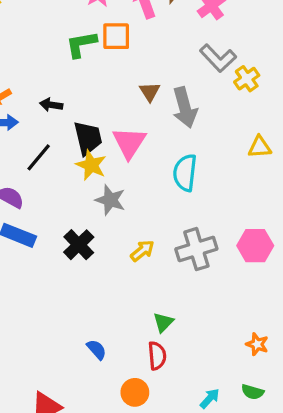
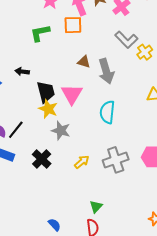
orange square: (116, 36) -> (73, 25), moved
brown triangle: (150, 92) -> (84, 62), turned -40
black line: (39, 157) -> (16, 130), moved

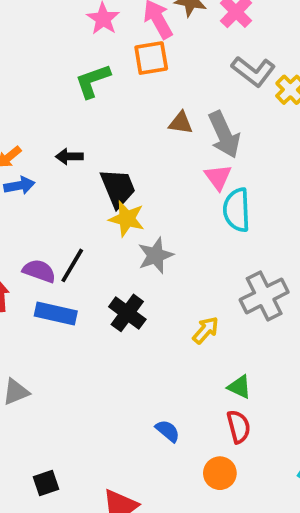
pink triangle: (72, 94) -> (218, 177), moved, size x0.7
gray star: (61, 130) -> (156, 255), turned -30
yellow arrow: (82, 162) -> (206, 330), moved
green triangle: (96, 207) -> (240, 387), turned -40

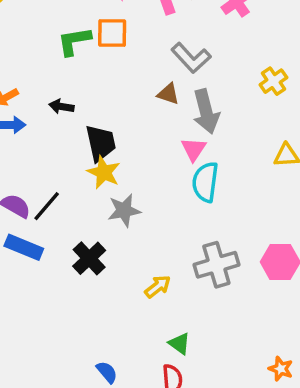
orange square: (151, 58) -> (112, 33), moved
gray L-shape: (253, 71) -> (191, 58), moved
green L-shape: (93, 81) -> (74, 41), moved

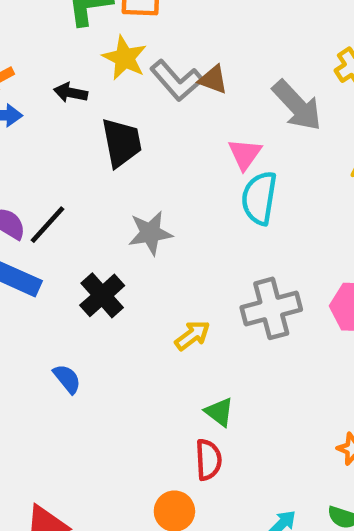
gray L-shape: (191, 58) -> (176, 80), moved
gray arrow: (206, 111) -> (297, 105), moved, turned -30
yellow star: (104, 172) -> (125, 58), moved
blue semicircle: (107, 372) -> (67, 379), moved

